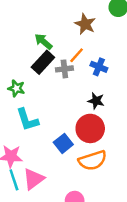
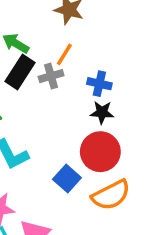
blue cross: (99, 67) -> (99, 84), moved

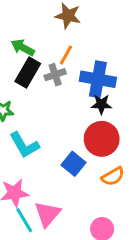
blue cross: (99, 84) -> (98, 79), size x1.6
orange semicircle: (111, 195) -> (113, 176), size x0.7

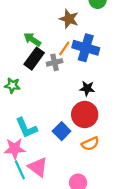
blue cross: (98, 79) -> (86, 48), moved
cyan L-shape: (24, 145) -> (26, 128), moved
pink triangle: (47, 214) -> (38, 167), turned -40

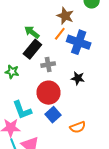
orange line: (64, 48) -> (60, 34), moved
gray cross: (55, 62) -> (48, 65), moved
red circle: (85, 115) -> (48, 93), moved

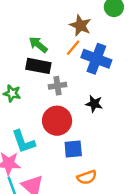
black rectangle: (32, 49) -> (38, 66), turned 60
blue square: (53, 115) -> (73, 149), moved, turned 35
orange semicircle: (78, 127) -> (87, 177), moved

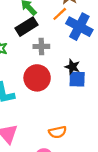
black rectangle: (38, 66) -> (26, 27), turned -50
blue square: (73, 149) -> (77, 79), moved

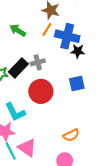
black rectangle: (26, 27) -> (18, 68), moved
black star: (72, 67) -> (78, 51), moved

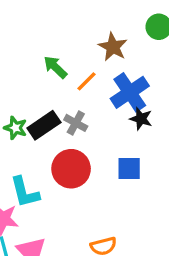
orange line: (47, 29) -> (86, 81), moved
blue cross: (67, 36) -> (130, 92), turned 30
gray cross: (38, 62) -> (76, 123), turned 32

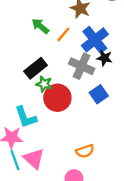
gray cross: (76, 123) -> (82, 66), moved, size x1.5
green star: (15, 128) -> (44, 84), moved
blue square: (129, 169) -> (99, 94), turned -30

